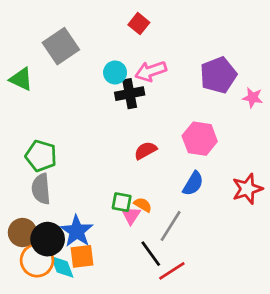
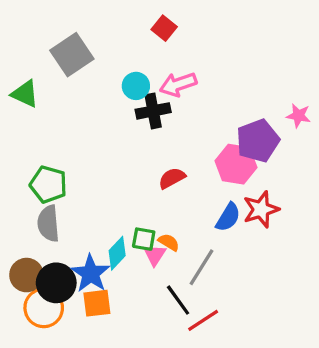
purple pentagon: (218, 75) -> (258, 141), moved
red star: (247, 189) -> (261, 209), moved
cyan diamond: (62, 267) -> (117, 253), moved, turned 64

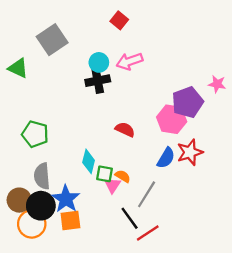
black cross: (153, 111) -> (98, 81), moved
red semicircle: (172, 178) -> (125, 130), turned 54
gray semicircle: (48, 223) -> (42, 176), moved
cyan diamond: (117, 253) -> (89, 161), moved, turned -30

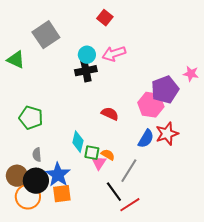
gray semicircle: (42, 176) -> (37, 155), size x0.6

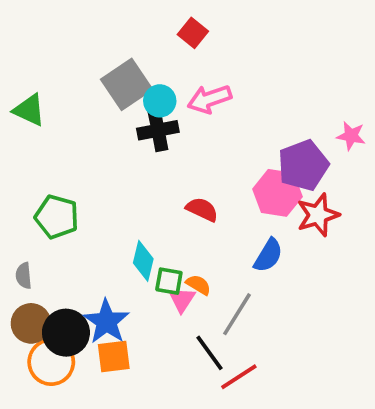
gray square: (46, 35) -> (127, 84), moved
red star: (167, 134) -> (318, 215), moved
gray semicircle: (37, 155) -> (24, 276), moved

